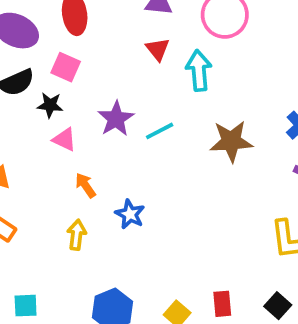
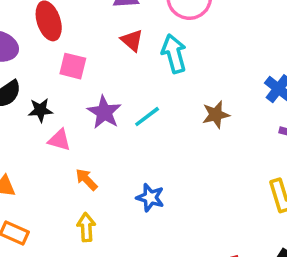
pink square: (66, 67) -> (73, 66), moved
brown star: (231, 141) -> (216, 115), size x0.7
blue star: (130, 214) -> (150, 198), moved

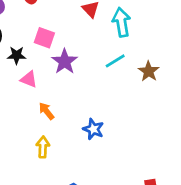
pink square: (73, 66) -> (44, 38), moved
brown star: (216, 115) -> (149, 71), turned -30
cyan line: (147, 117) -> (115, 61), moved

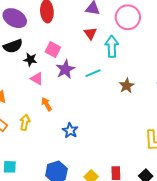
cyan line: (115, 61) -> (93, 73), moved
blue star: (93, 129) -> (70, 131), moved
yellow arrow: (43, 147) -> (25, 122), moved

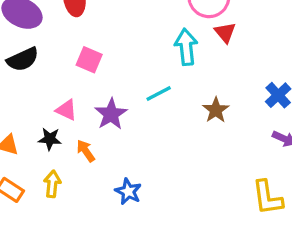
red triangle: (90, 33) -> (225, 32), moved
black star: (30, 60) -> (50, 139), moved
purple star: (65, 69) -> (111, 114), moved

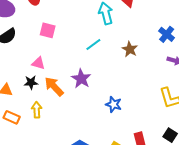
purple star: (111, 114) -> (81, 79), moved
orange arrow: (86, 151) -> (54, 86), size x1.5
blue star: (128, 191) -> (114, 104), moved

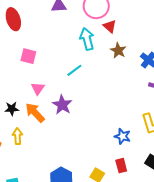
brown star: (130, 49) -> (118, 50), moved
pink triangle: (38, 63) -> (38, 88), moved, turned 48
blue star: (114, 104) -> (122, 136), moved

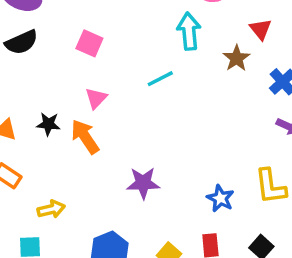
red triangle: (110, 26) -> (261, 29), moved
purple star: (62, 105) -> (143, 183), moved, turned 30
yellow arrow: (18, 136) -> (51, 209), moved, turned 70

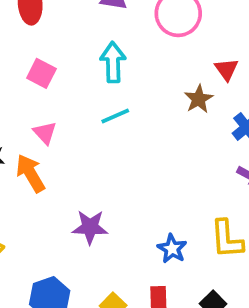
cyan arrow: (189, 31) -> (113, 62), moved
pink triangle: (96, 98) -> (45, 133), turned -30

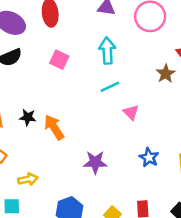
pink triangle: (45, 133) -> (131, 112), moved
blue star: (172, 249) -> (149, 157), moved

